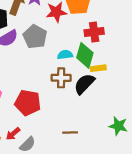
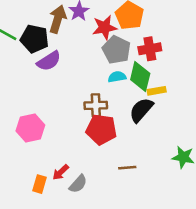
gray pentagon: (35, 37) -> (116, 50), moved
brown cross: (61, 78) -> (96, 105), moved
red pentagon: (28, 103) -> (101, 129), moved

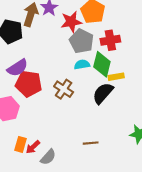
purple semicircle: (49, 61) -> (18, 68), moved
brown cross: (96, 105) -> (64, 89), turned 36
red pentagon: (101, 129) -> (29, 84), moved
orange rectangle: (39, 184) -> (21, 144), moved

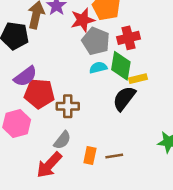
brown cross: (64, 89) -> (68, 106), moved, turned -30
orange rectangle: (21, 144) -> (90, 155), moved
red arrow: (33, 147) -> (49, 165), size x1.6
gray semicircle: (48, 157) -> (62, 140), moved

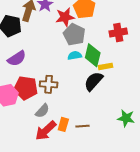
red cross: (128, 38) -> (118, 32), moved
red pentagon: (39, 94) -> (26, 88), moved
red arrow: (49, 165) -> (46, 131), moved

